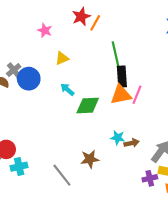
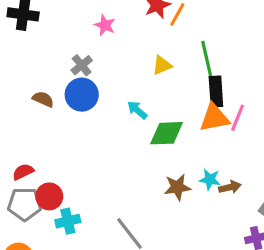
yellow triangle: (62, 58) -> (162, 65), moved
gray cross: (14, 70) -> (82, 65), moved
brown star: (90, 159) -> (177, 187), moved

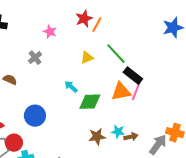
green line: (207, 59) -> (116, 54), turned -30
black rectangle: (216, 91) -> (133, 76), moved, turned -48
blue circle: (82, 95) -> (35, 116), moved

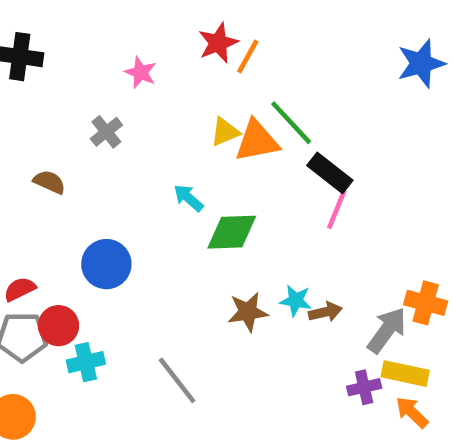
orange triangle: (121, 92) -> (257, 141), moved

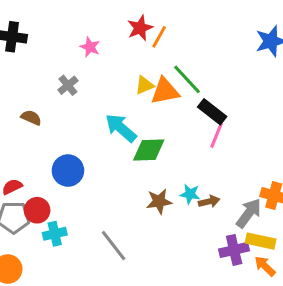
cyan arrow: (188, 198) -> (121, 128), size x1.6
purple cross: (364, 387) -> (234, 250), size x1.4

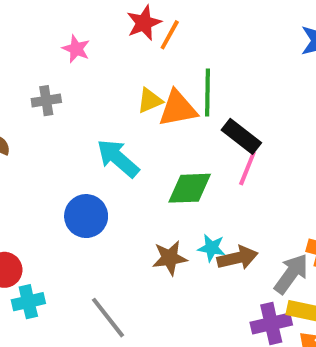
green line: (187, 79) -> (208, 93), turned 44
gray cross: (68, 85) -> (46, 101), turned 30
green diamond: (149, 150) -> (190, 188), moved
blue circle: (68, 171) -> (86, 216), moved
brown arrow: (209, 201) -> (237, 258), size x1.4

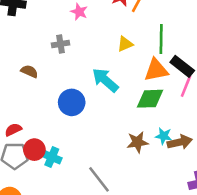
orange triangle: (178, 109) -> (156, 70), moved
blue circle: (86, 216) -> (72, 102), moved
cyan cross: (28, 302) -> (52, 157), moved, turned 36

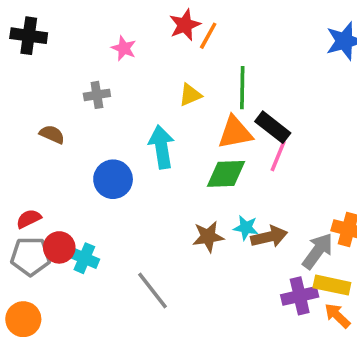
cyan arrow: (105, 80) -> (161, 147), turned 40

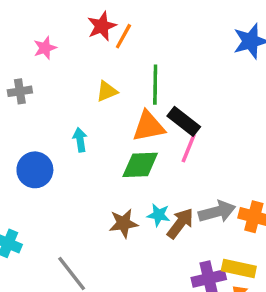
pink star: (124, 48) -> (45, 48), turned 30
cyan arrow: (161, 147) -> (80, 140), size x0.6
brown arrow: (269, 237) -> (180, 223), turned -40
gray arrow: (318, 251) -> (217, 212), moved, turned 39

